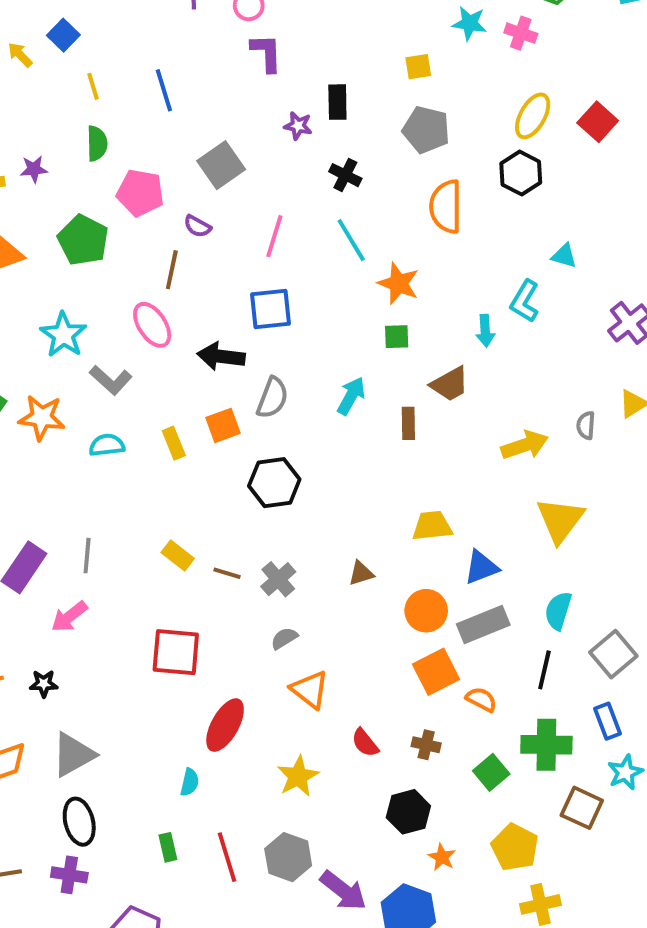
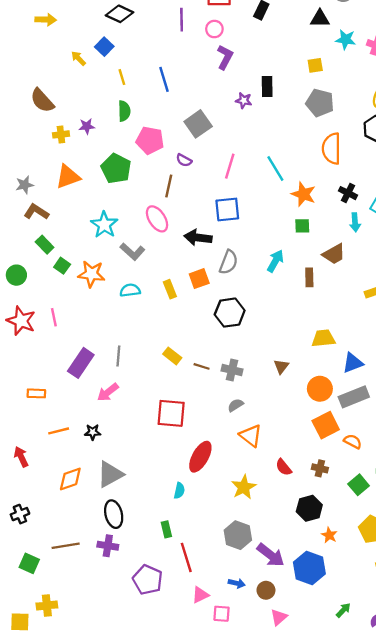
purple L-shape: (266, 53) -> (225, 57), turned 30
black cross: (345, 175) -> (348, 193), moved
brown triangle: (361, 573) -> (281, 366), turned -35
gray cross: (278, 579) -> (232, 370), turned -36
red line: (227, 857) -> (186, 557), moved

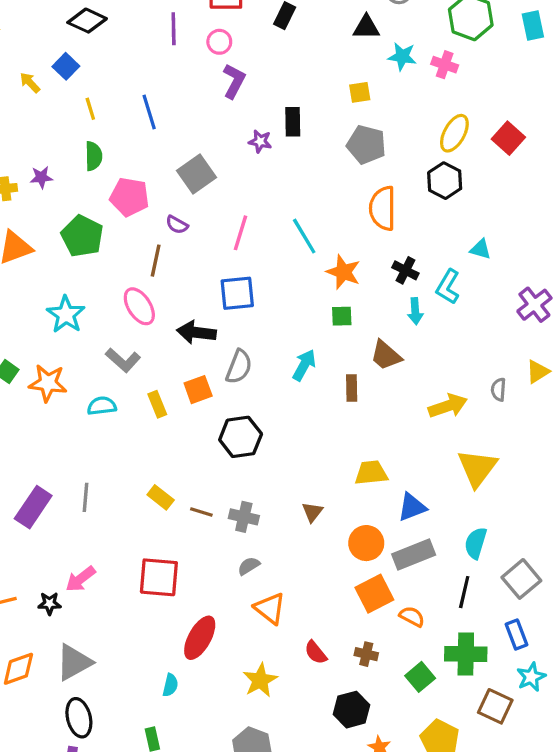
gray L-shape: (132, 252) -> (123, 360), moved
brown trapezoid: (334, 254) -> (386, 355), turned 70
pink arrow: (108, 392) -> (81, 579), moved

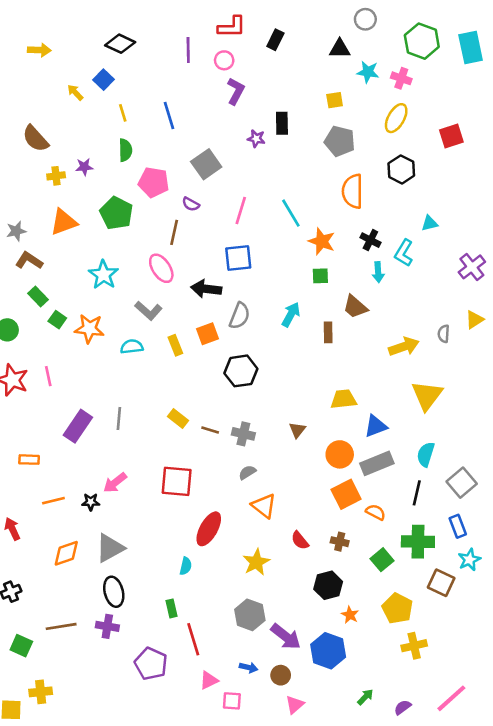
cyan rectangle: (533, 25) -> (471, 47), size x1.4
yellow ellipse: (454, 133) -> (396, 118), moved
red square: (508, 138) -> (451, 136), turned 30
cyan triangle: (481, 249) -> (430, 223), turned -30

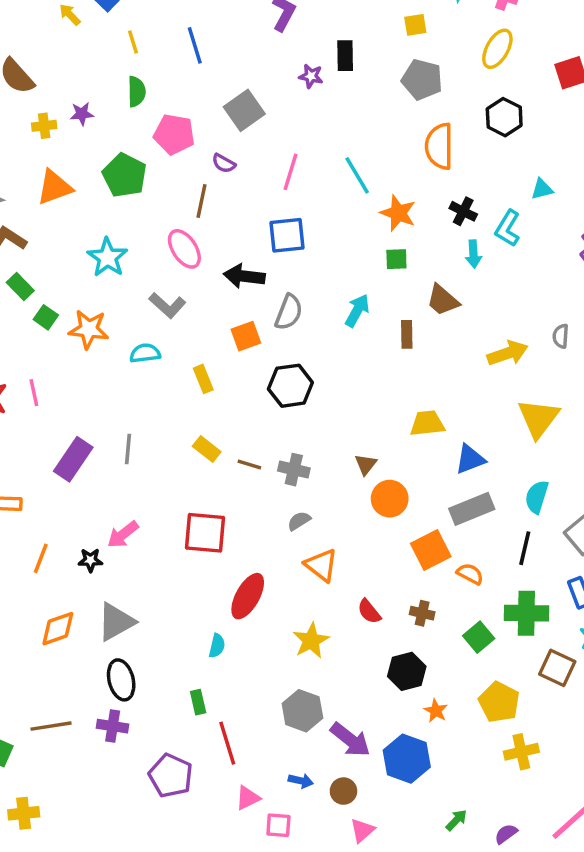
yellow rectangle: (175, 345) -> (203, 379), moved
orange circle: (340, 454) -> (390, 499), moved
orange line: (53, 501) -> (41, 558), turned -55

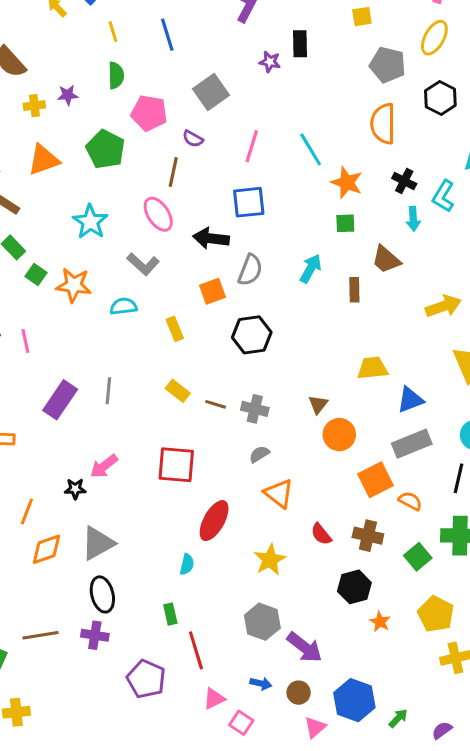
gray pentagon: (422, 80) -> (388, 65), moved
orange line: (41, 558) -> (27, 511), moved
brown cross: (422, 613) -> (368, 536), size x1.4
blue hexagon: (407, 759) -> (354, 700), moved
pink square: (278, 825) -> (241, 723), turned 30

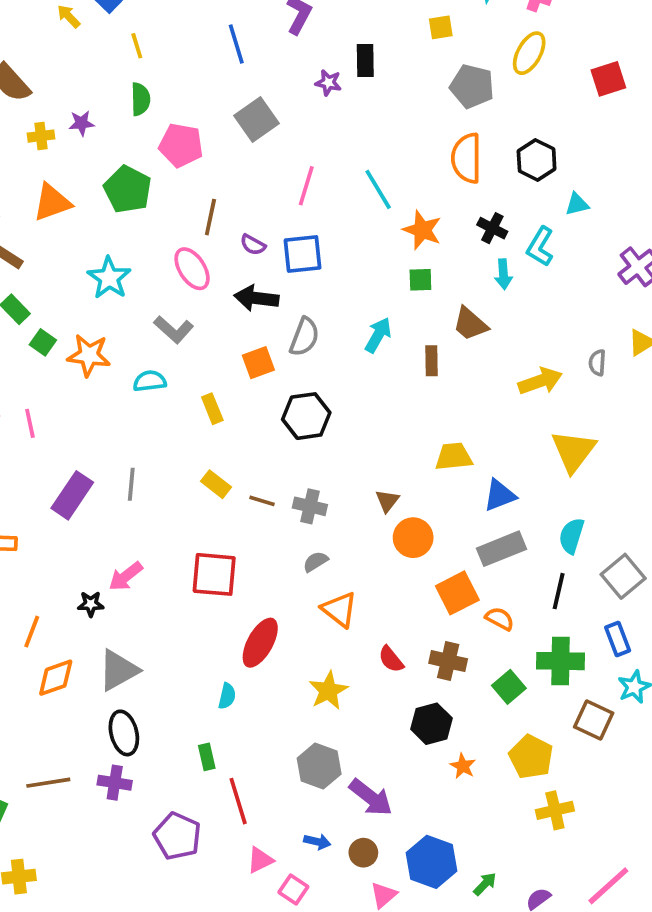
blue line: (167, 35) -> (236, 44), moved
black hexagon: (440, 98) -> (537, 160), moved
purple semicircle: (193, 139) -> (253, 245), moved

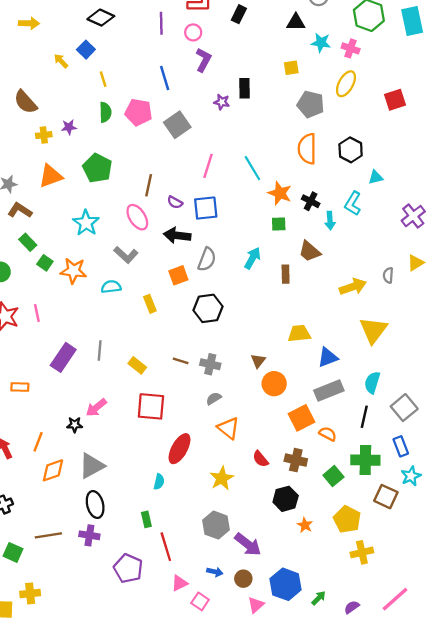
pink pentagon: (181, 145) -> (138, 112), moved
black cross: (492, 228) -> (311, 201), moved
yellow rectangle: (216, 484) -> (137, 365), moved

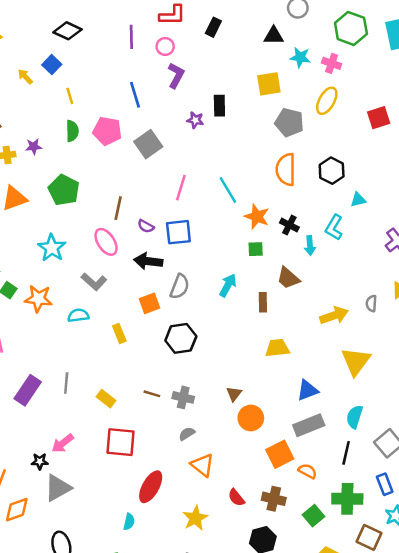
yellow square: (291, 68) -> (269, 84), size x1.5
yellow trapezoid: (299, 333) -> (277, 348), moved
gray triangle: (92, 466) -> (58, 488), moved

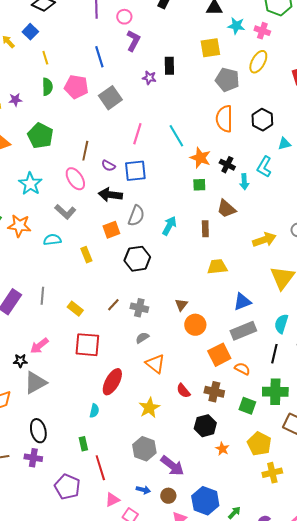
cyan arrow: (228, 285) -> (169, 226), moved
brown line: (152, 394) -> (113, 305), turned -64
green square: (313, 516) -> (247, 406), turned -30

